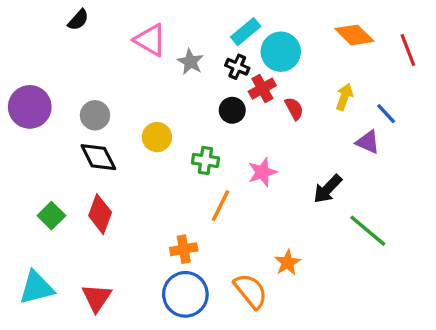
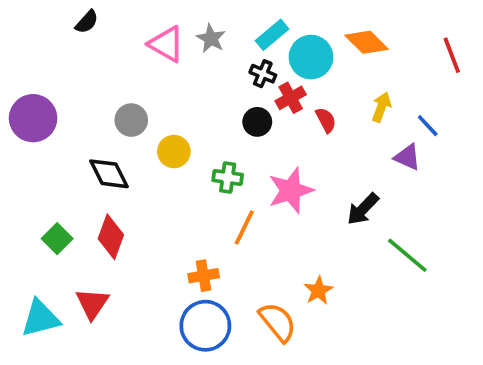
orange diamond: (354, 35) -> (367, 42), moved
gray star: (190, 62) -> (211, 39), moved
gray circle: (95, 115) -> (131, 120), moved
pink star: (262, 172) -> (291, 190), size x1.4
red triangle: (97, 298) -> (92, 303), moved

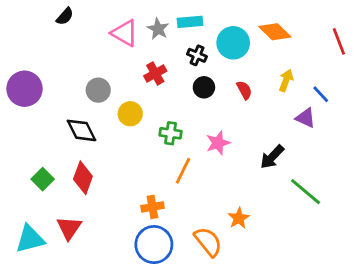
cyan rectangle: (272, 35) -> (190, 22), moved, turned 35
red cross: (291, 98) -> (155, 73), moved
black circle: (257, 122) -> (204, 87), moved
pink star: (291, 190) -> (218, 143), size x0.7

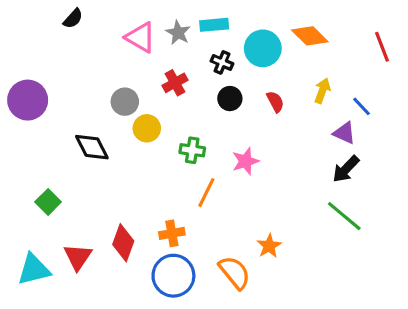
gray circle: (98, 90) -> (125, 102), moved
black arrow: (272, 157) -> (346, 169), moved
red diamond: (83, 178) -> (123, 243), moved

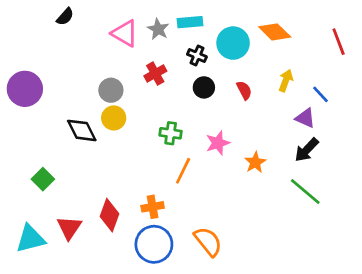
yellow circle: (147, 128) -> (114, 118), moved
orange star: (269, 246) -> (255, 162), moved

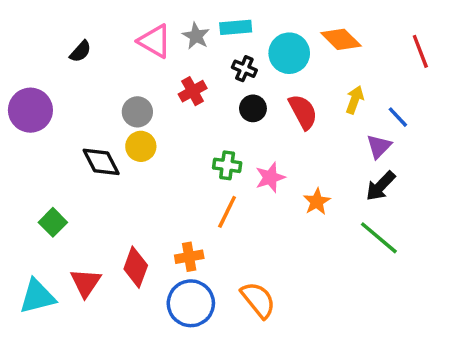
black semicircle: (65, 17) -> (80, 51), moved
red semicircle: (244, 90) -> (303, 112), size x1.5
purple triangle: (305, 118) -> (379, 146), turned 50
green cross: (171, 133) -> (227, 165), moved

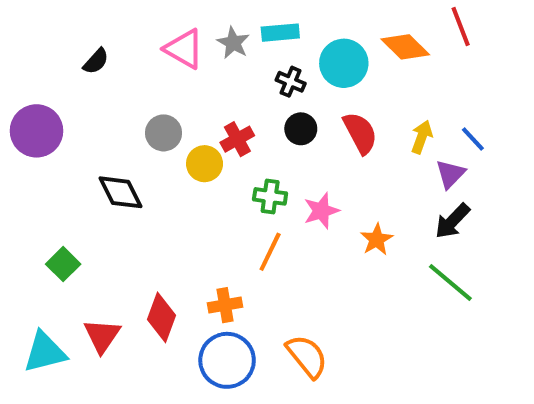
red line: (420, 51) -> (461, 26), moved
red cross: (193, 91) -> (237, 139), moved
yellow arrow: (355, 100) -> (422, 137), moved
yellow circle: (141, 146) -> (205, 164), moved

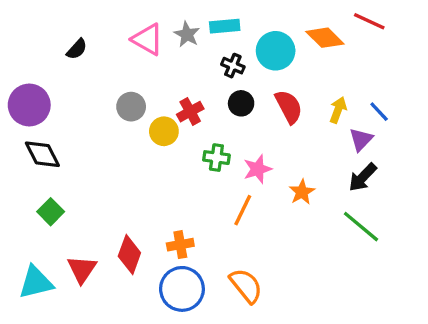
red line: (461, 26) -> (369, 21), turned -44
black diamond: (121, 192) -> (42, 154), moved
orange line: (270, 252) -> (243, 210), moved

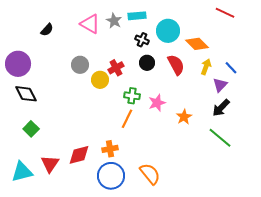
orange diamond: (325, 38) -> (197, 44), moved
orange line: (243, 210) -> (127, 119), moved
red diamond: (129, 254) -> (79, 155), turned 55

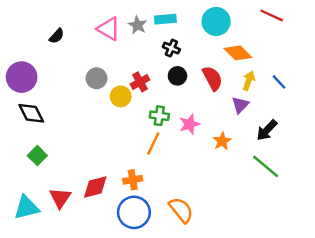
cyan circle: (168, 31) -> (216, 22), moved
purple triangle: (220, 85) -> (240, 105), moved

